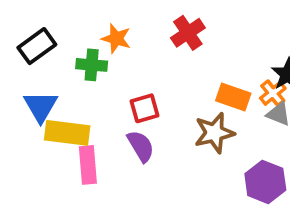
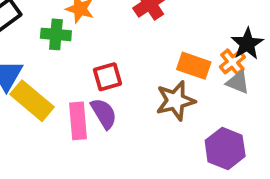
yellow rectangle: (67, 133) -> (32, 101), turned 33
pink rectangle: (88, 165) -> (78, 121), moved

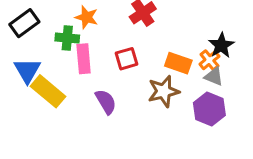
red square: (107, 77) -> (126, 59), moved
pink rectangle: (78, 121) -> (84, 59), moved
purple hexagon: (225, 148) -> (209, 109), moved

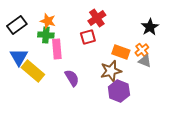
orange star: (87, 17) -> (48, 21), moved
black star: (221, 45) -> (150, 27), moved
red square: (126, 59) -> (88, 37), moved
purple hexagon: (209, 109) -> (119, 91), moved

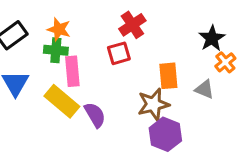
orange cross: (142, 50) -> (225, 62), moved
orange rectangle: (121, 52) -> (168, 76), turned 66
yellow rectangle: (33, 71) -> (62, 101), moved

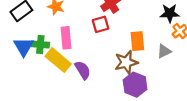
black star: (212, 38) -> (170, 13), turned 30
green cross: (56, 50) -> (40, 44), moved
gray triangle: (204, 89) -> (164, 51), turned -48

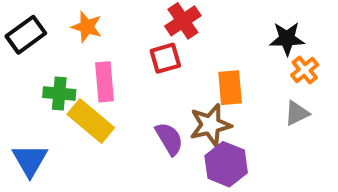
blue triangle: (24, 47) -> (30, 160), moved
gray triangle: (164, 51) -> (297, 113), moved
purple semicircle: (83, 70) -> (169, 139), moved

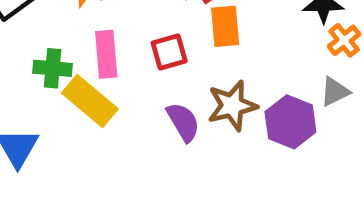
red square: (165, 58) -> (169, 52), moved
orange rectangle: (230, 88) -> (225, 26), moved
purple hexagon: (226, 164) -> (290, 122), moved

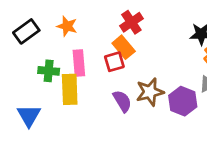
orange rectangle: (225, 26) -> (124, 47), moved, turned -35
yellow rectangle: (90, 101) -> (70, 89), turned 48

